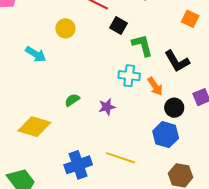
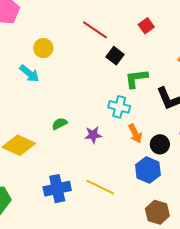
yellow circle: (65, 28) -> (43, 48), moved
green L-shape: (142, 45) -> (136, 78), turned -90
orange arrow: (155, 86) -> (135, 133), moved

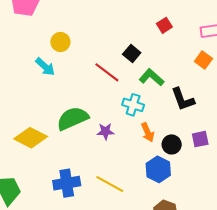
red line: (95, 30) -> (107, 72), moved
green L-shape: (136, 78) -> (152, 77), turned 45
green semicircle: (60, 124) -> (73, 118), size x2.0

